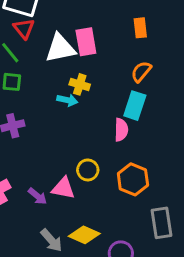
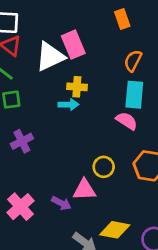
pink semicircle: (121, 130) -> (127, 121), turned -45

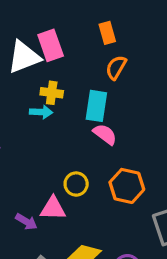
orange rectangle: (122, 19) -> (107, 33), moved
cyan rectangle: (134, 95) -> (96, 106), moved

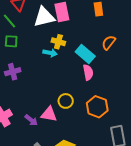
orange semicircle: (116, 67) -> (109, 43), moved
cyan rectangle: (96, 106) -> (85, 54), turned -66
pink semicircle: (105, 134) -> (88, 72), turned 35

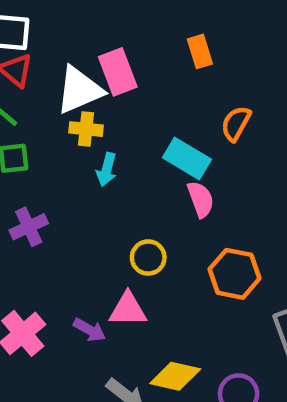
yellow cross: (58, 42) -> (86, 129), moved
cyan arrow: (50, 53) -> (107, 170), turned 104
yellow circle: (66, 101) -> (148, 257), moved

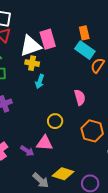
cyan rectangle: (187, 158) -> (85, 50), moved

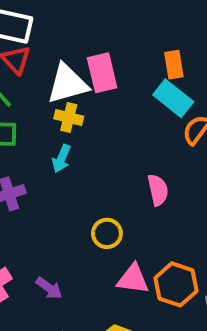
cyan arrow: (40, 81) -> (61, 158), moved
orange hexagon: (92, 131) -> (176, 284), moved
pink triangle: (45, 143) -> (133, 279), moved

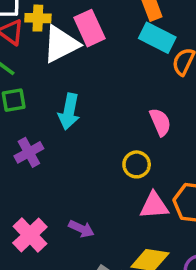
yellow cross: (69, 118) -> (38, 18), moved
cyan arrow: (61, 158) -> (69, 111), size x1.4
yellow circle: (107, 233) -> (137, 164), moved

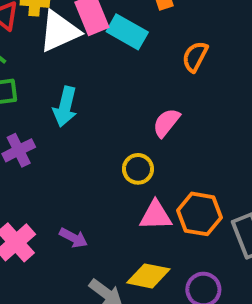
cyan rectangle: (157, 38) -> (127, 32), moved
pink semicircle: (160, 122) -> (166, 123), turned -120

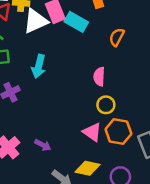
pink semicircle: (166, 123) -> (99, 77), turned -36
yellow circle: (138, 169) -> (106, 105), moved
pink triangle: (156, 215) -> (92, 132), turned 36

